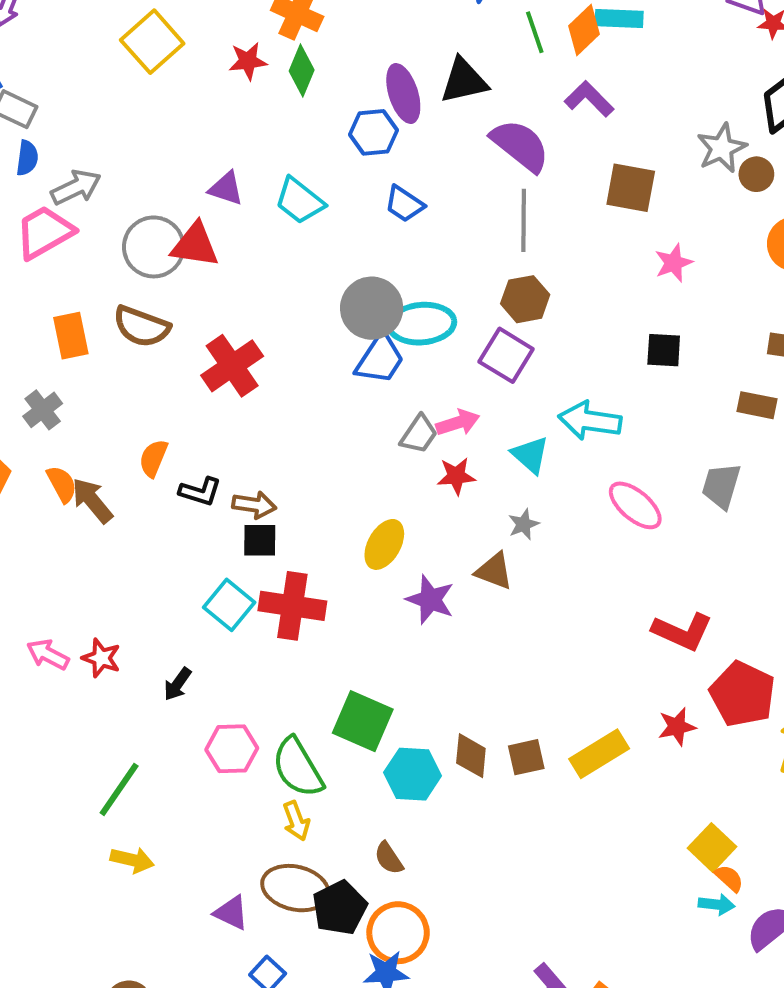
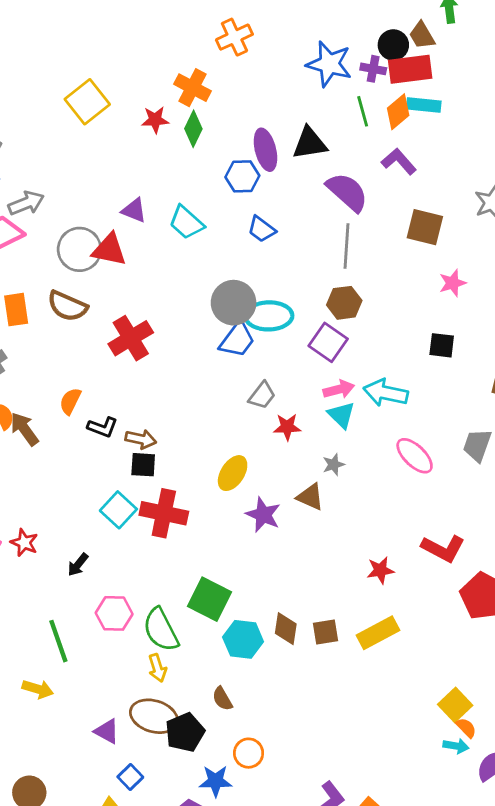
pink arrow: (458, 423) -> (339, 389), moved
red star: (677, 727) -> (380, 570), moved
green line: (119, 789) -> (58, 641), moved, turned -57
orange circle: (398, 933) -> (249, 753), moved, size x0.7

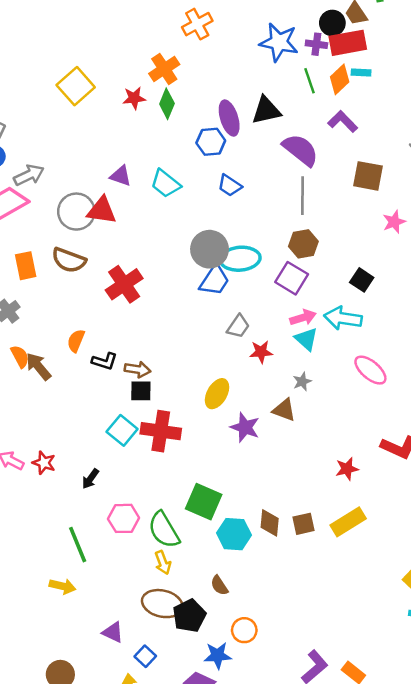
orange cross: (193, 88) -> (164, 69), turned 32
cyan rectangle: (424, 105) -> (361, 72), size x0.7
black square: (442, 345) -> (362, 280), moved, turned 30
purple triangle: (107, 731) -> (113, 632), moved

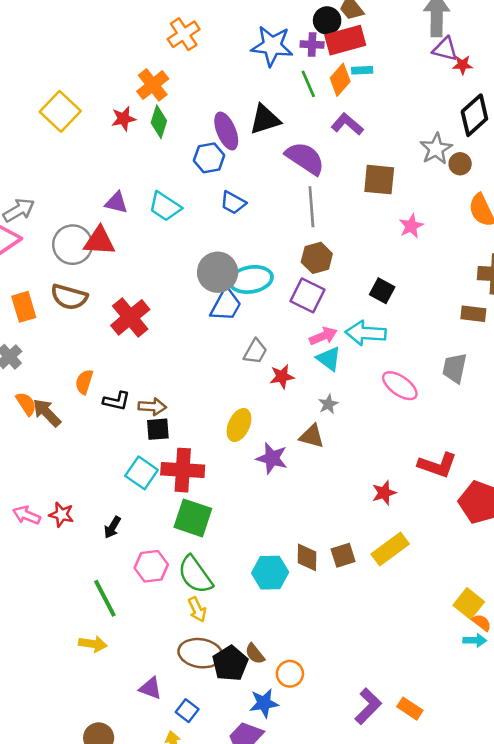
green square: (204, 502) -> (193, 518), moved
brown semicircle: (219, 585) -> (255, 654), moved

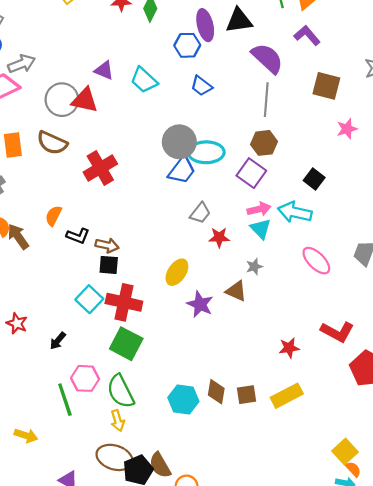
green line: (105, 598) -> (65, 400), moved
brown semicircle: (255, 654) -> (160, 465), size x1.4

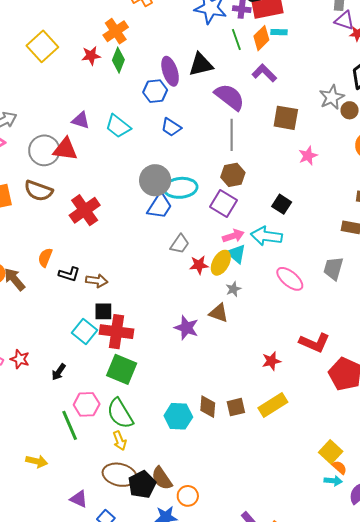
black square: (109, 265) -> (103, 311), moved
yellow ellipse: (177, 272) -> (221, 263), moved

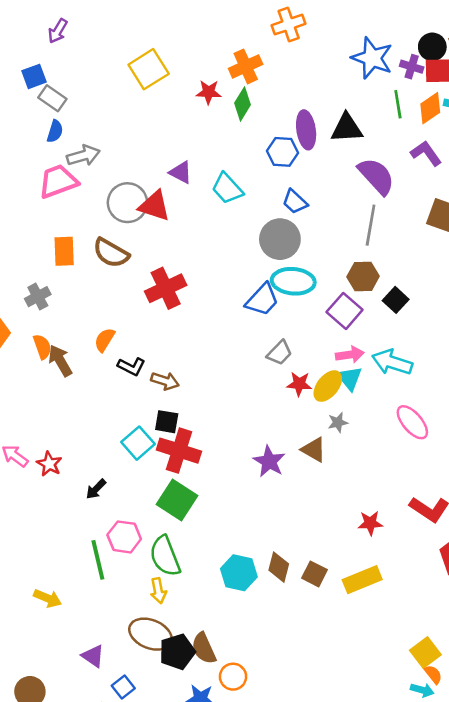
gray circle: (155, 180) -> (280, 239), moved
black square: (282, 204) -> (396, 300), moved
brown square: (236, 407) -> (315, 574), turned 30

